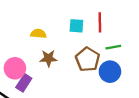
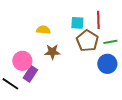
brown pentagon: (88, 59) -> (87, 41), moved

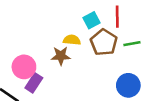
cyan square: (77, 23) -> (91, 20), turned -32
yellow semicircle: (43, 30) -> (72, 40), moved
blue circle: (107, 64) -> (128, 85), moved

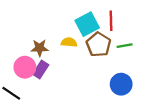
cyan square: (91, 20) -> (87, 24), size x1.5
brown star: (61, 56) -> (40, 48), moved
purple rectangle: (34, 83) -> (41, 69), moved

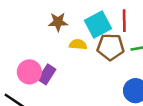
brown pentagon: (98, 45) -> (111, 47), turned -30
brown star: (40, 48) -> (58, 22), moved

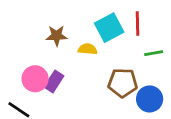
brown star: (58, 22) -> (57, 36), moved
brown pentagon: (111, 47) -> (123, 83), moved

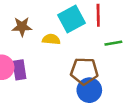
purple rectangle: (54, 81) -> (19, 70), turned -42
blue circle: (150, 99) -> (89, 90), moved

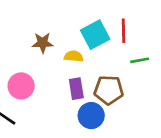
purple rectangle: (19, 70) -> (76, 89), moved
blue circle: (89, 90) -> (91, 116), moved

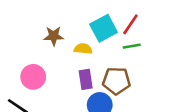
red line: (123, 31) -> (130, 24), turned 35
green line: (140, 60) -> (132, 46), moved

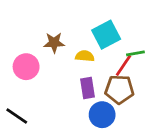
red line: (130, 24) -> (123, 65), moved
pink circle: (33, 77) -> (26, 67), moved

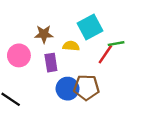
purple rectangle: (87, 88) -> (51, 63), moved
brown pentagon: (119, 89) -> (86, 87), moved
blue circle: (102, 115) -> (68, 89), moved

